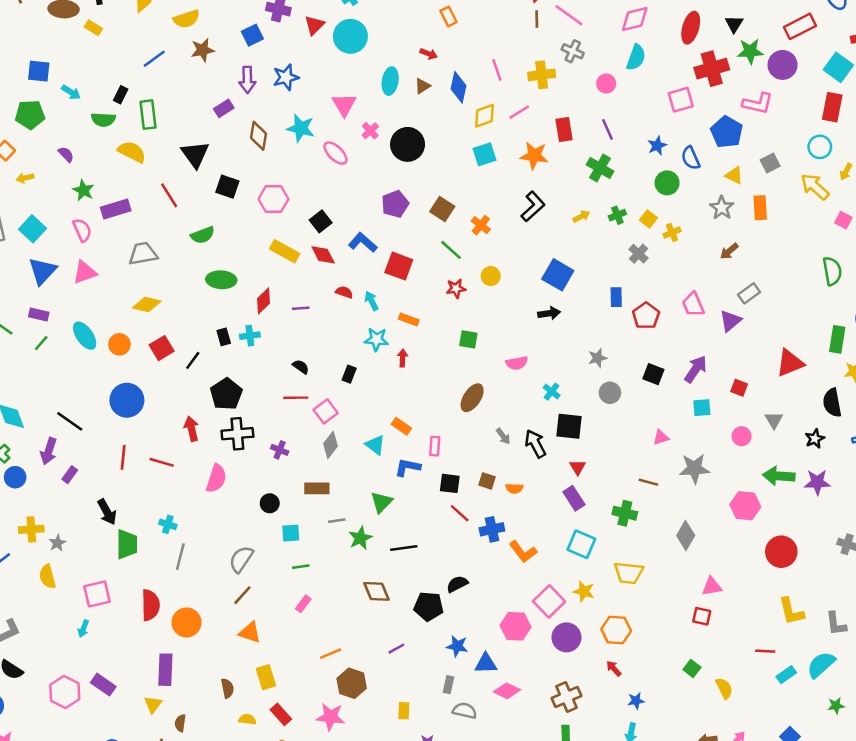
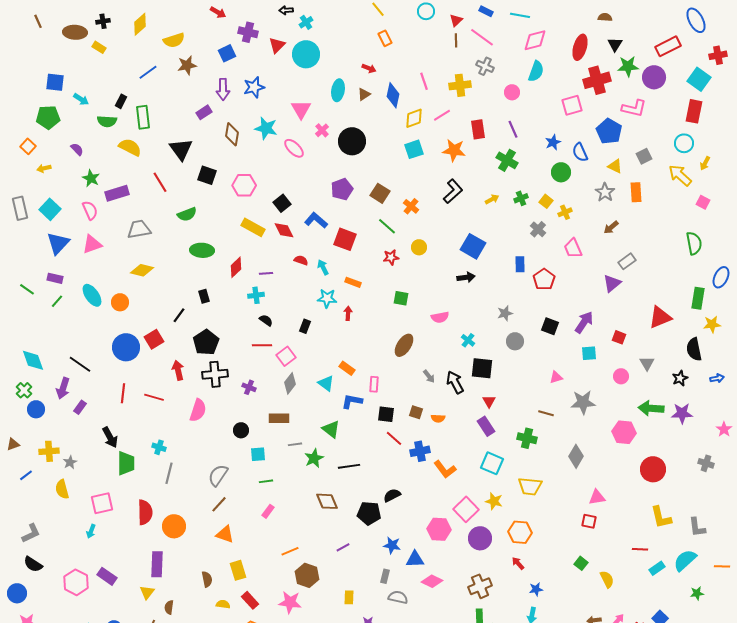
pink trapezoid: (693, 305) -> (573, 248), moved
cyan cross: (250, 336) -> (256, 295), moved
red square: (162, 348) -> (154, 339), moved
green triangle: (381, 502) -> (331, 429), turned -36

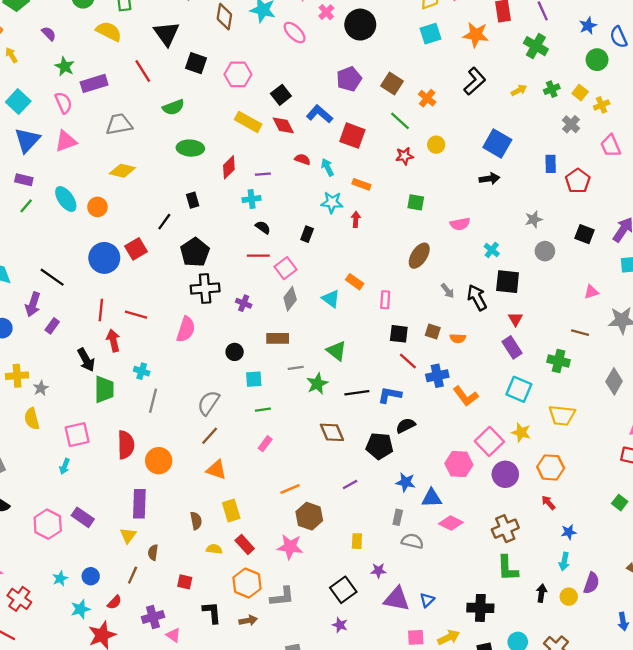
yellow arrow: (44, 168) -> (11, 55), turned 72
red arrow: (178, 370) -> (113, 341), moved
blue L-shape: (352, 401) -> (390, 395), moved

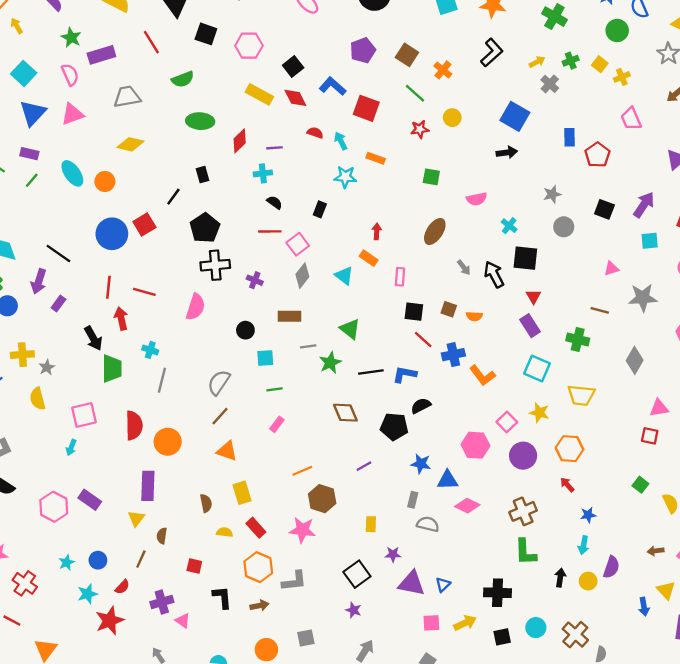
gray cross: (571, 124) -> (550, 84), moved
red arrow: (356, 219) -> (377, 231), moved
pink square: (489, 441) -> (507, 422), size x0.7

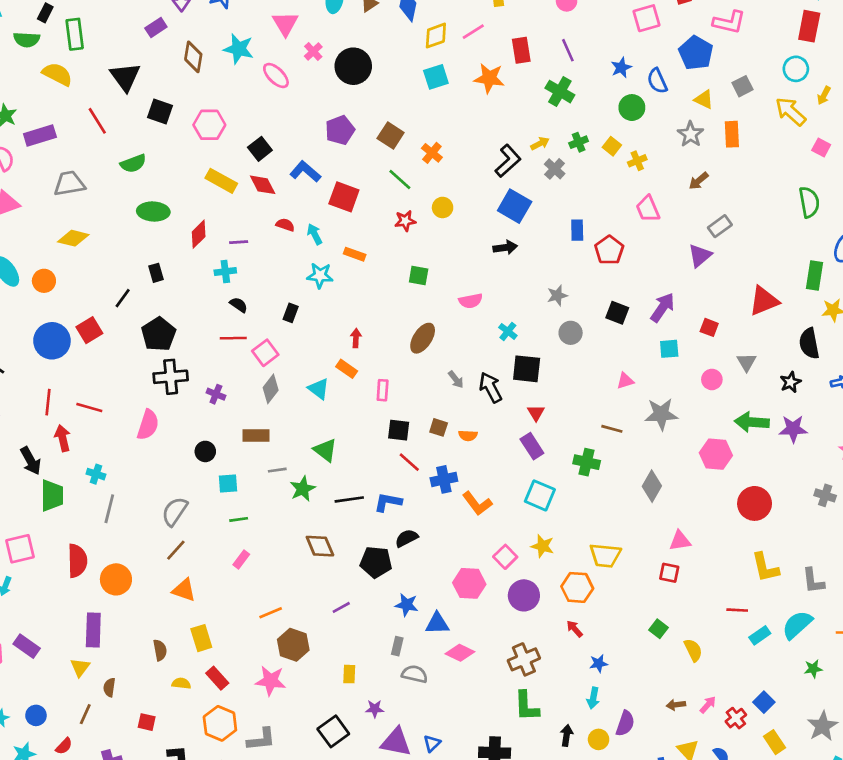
black L-shape: (492, 53) -> (508, 161), moved
yellow trapezoid: (581, 395) -> (605, 555), moved

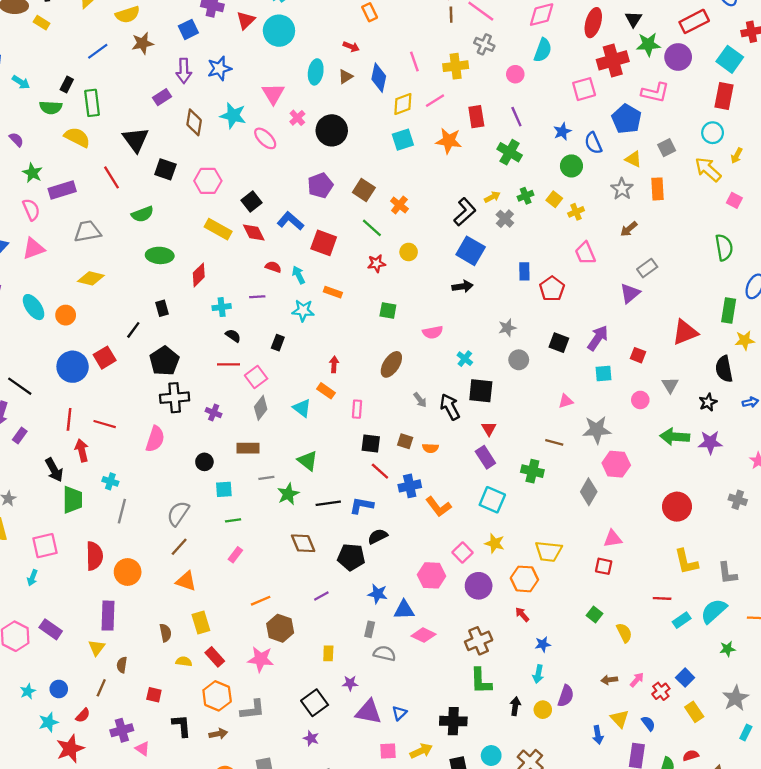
purple line: (239, 242) -> (257, 297), moved
pink hexagon: (716, 454) -> (616, 464), moved

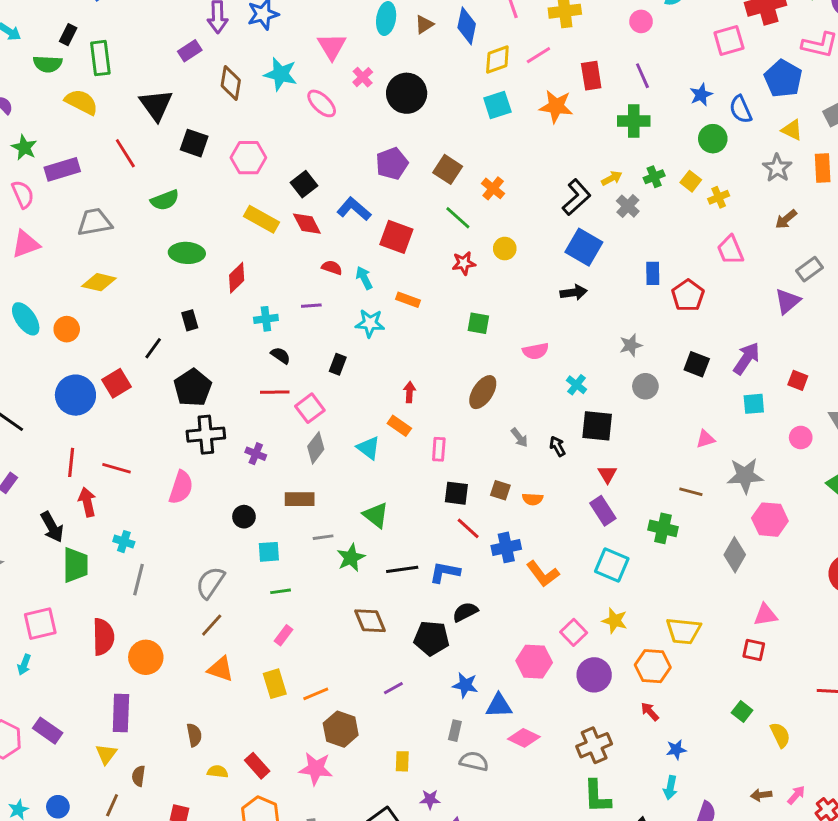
green cross: (510, 152) -> (634, 121), turned -30
black arrow: (450, 407) -> (557, 446), size x0.6
yellow rectangle: (201, 622) -> (275, 684), moved

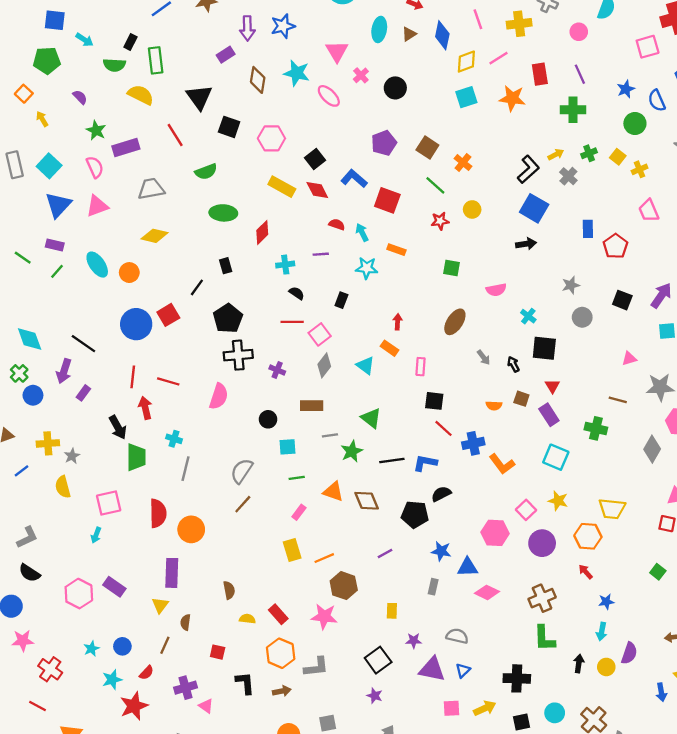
black circle: (407, 93) -> (395, 88), size x0.7
brown square: (500, 490) -> (521, 399), moved
orange triangle: (221, 669) -> (333, 492), moved
gray semicircle: (474, 761) -> (457, 636), moved

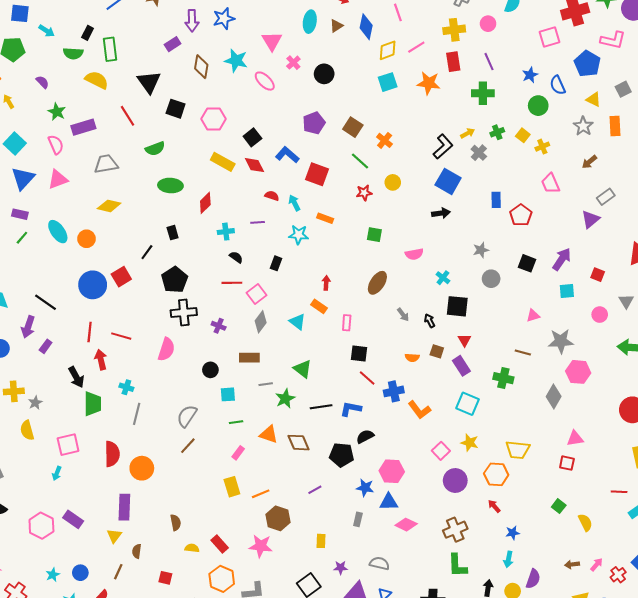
yellow cross: (519, 24) -> (454, 30), moved
pink hexagon: (495, 533) -> (392, 471), moved

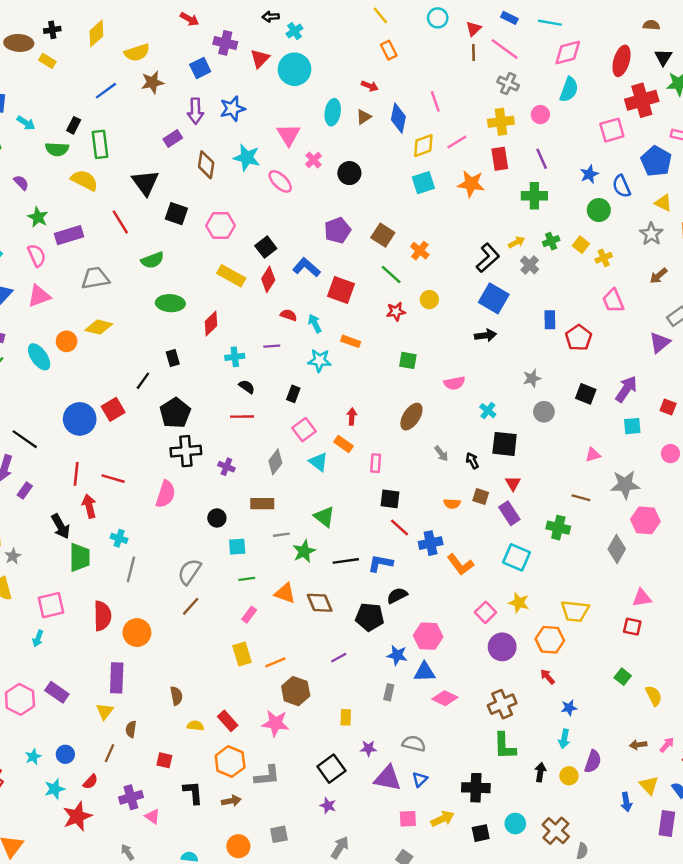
red diamond: (254, 165) -> (268, 279), turned 60
orange circle: (86, 239) -> (67, 341), moved
pink square: (257, 294) -> (304, 430), moved

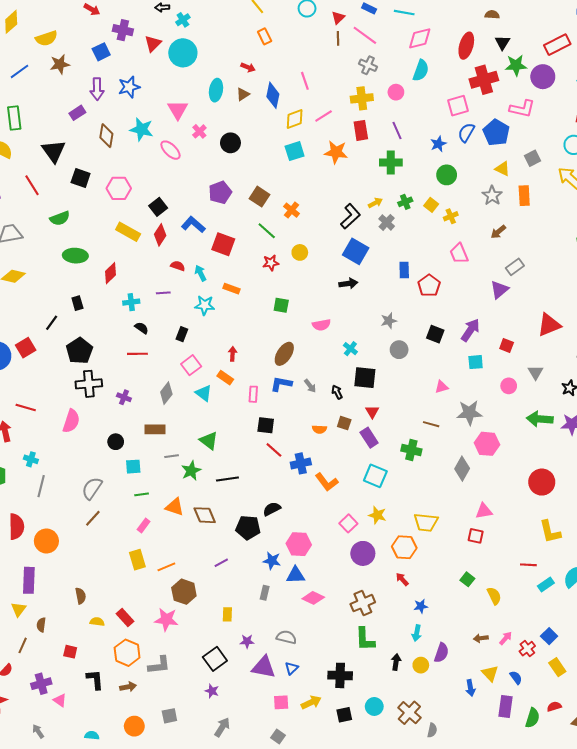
blue semicircle: (622, 186) -> (466, 132), moved, turned 54
blue L-shape: (380, 563) -> (281, 384), moved

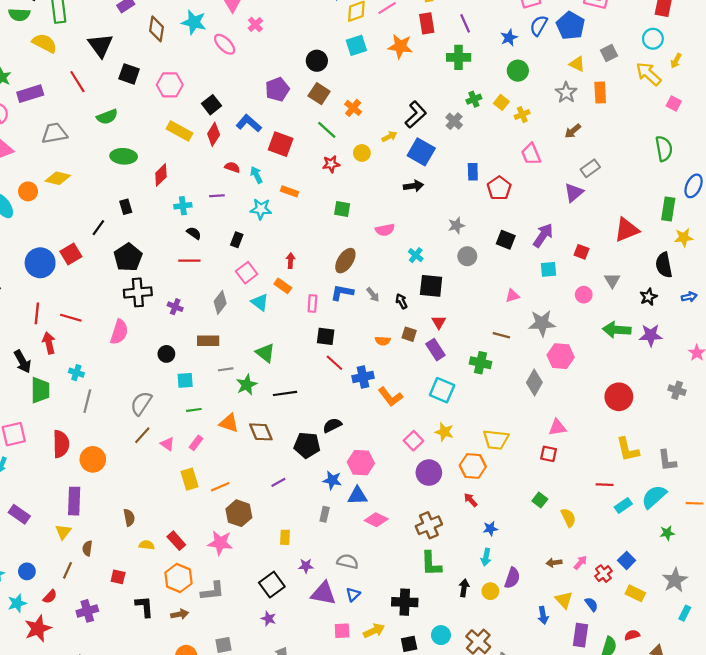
black circle: (230, 143) -> (317, 61), moved
yellow arrow: (375, 203) -> (389, 137), moved
yellow rectangle: (557, 667) -> (635, 593), turned -30
pink triangle: (60, 700) -> (167, 444), moved

